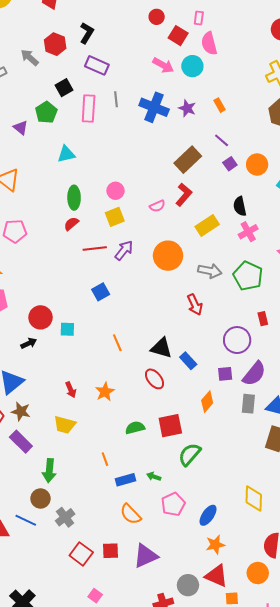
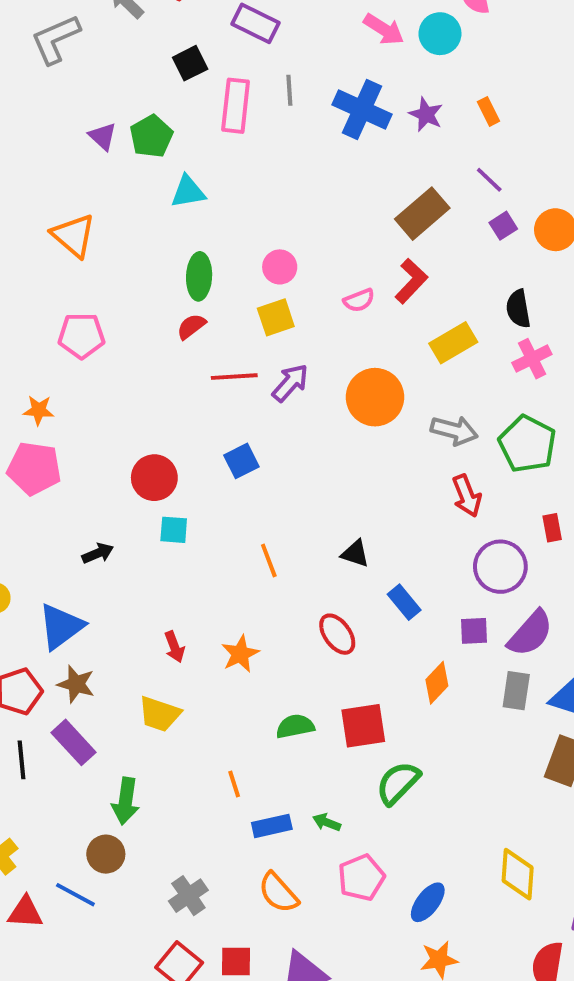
green pentagon: (46, 112) -> (151, 136), moved
red arrow: (195, 305) -> (467, 496), moved
red circle: (41, 317) -> (154, 478), moved
black triangle: (161, 348) -> (355, 554), moved, size x0.7
gray cross: (65, 517) -> (188, 896), moved

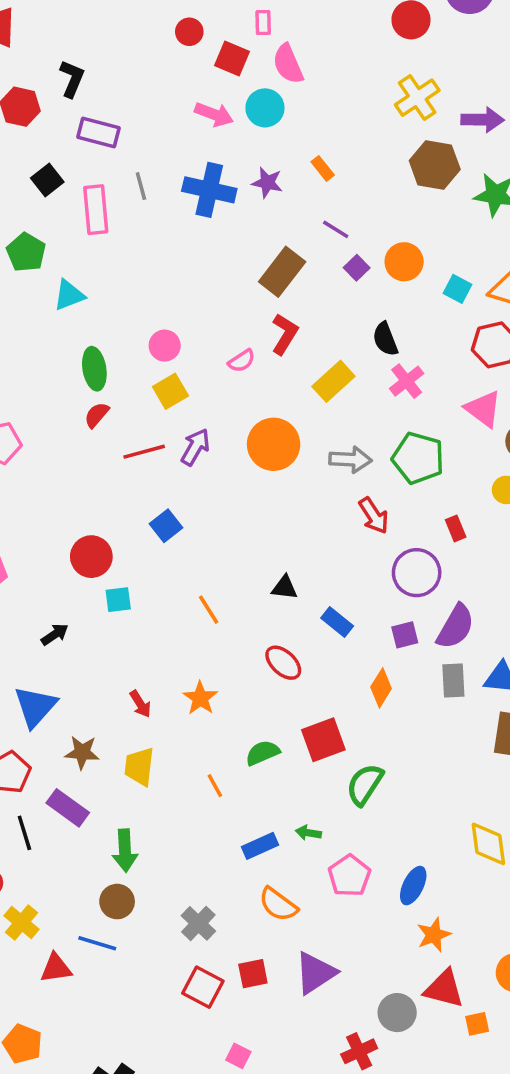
brown star: (76, 684) -> (82, 752), moved
yellow trapezoid: (160, 714) -> (139, 767), turned 90
orange line: (234, 784) -> (215, 786), moved

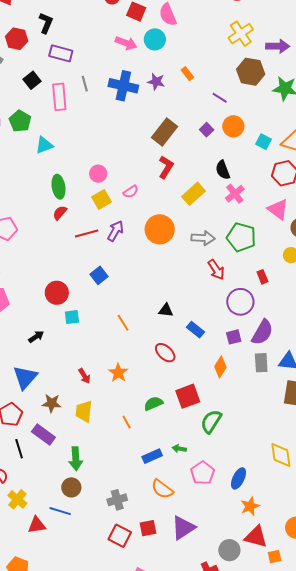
purple line: (336, 229) -> (220, 98), moved
pink semicircle: (242, 361) -> (131, 192), moved
gray cross: (198, 923) -> (117, 500), turned 30

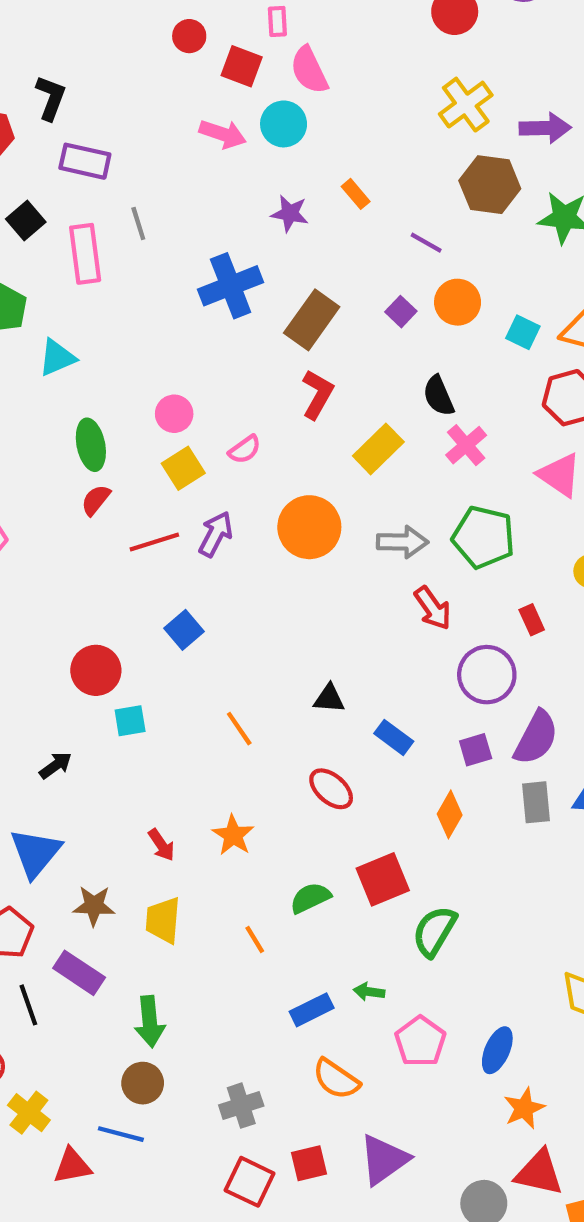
blue cross: (123, 86) -> (231, 286), moved, turned -32

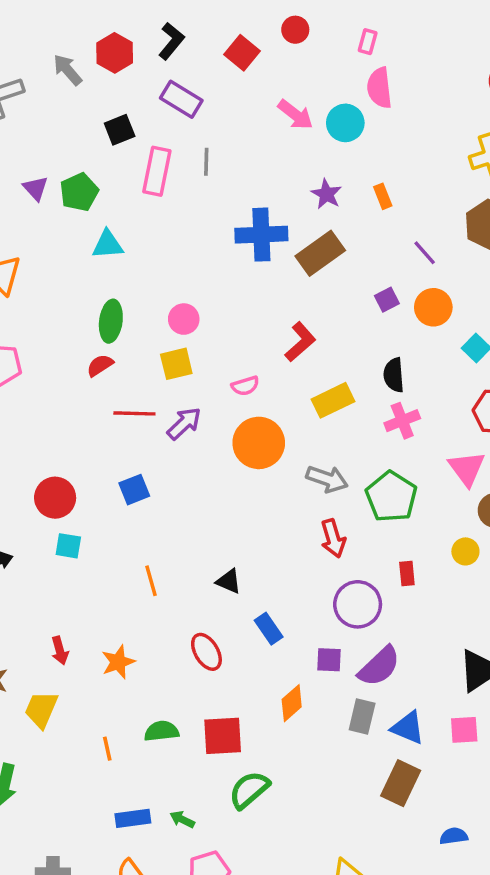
red square: (242, 66) -> (242, 53), moved
brown rectangle: (312, 320) -> (320, 253), moved
pink semicircle: (245, 449) -> (245, 386), moved

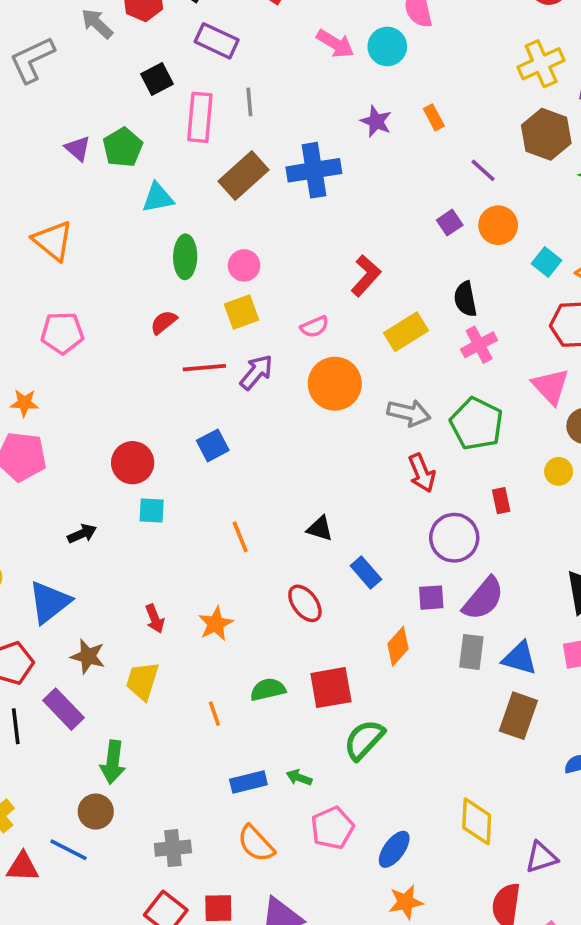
brown rectangle: (320, 253) -> (244, 175), moved
green ellipse: (111, 321) -> (185, 257), moved

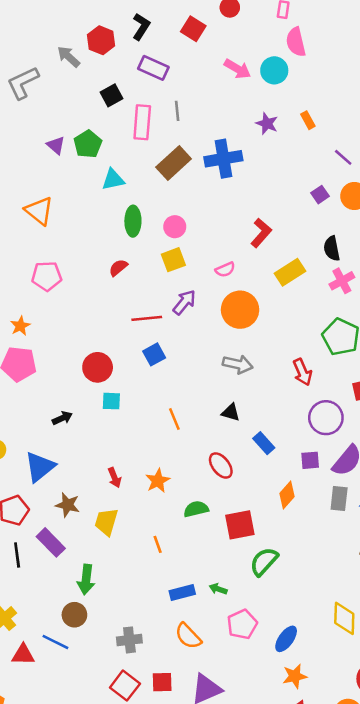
red line: (204, 368) -> (147, 318), moved
orange star: (24, 403) -> (20, 326), turned -30
gray arrow: (409, 413) -> (238, 364), moved
green semicircle: (268, 690) -> (196, 509), moved

